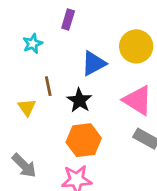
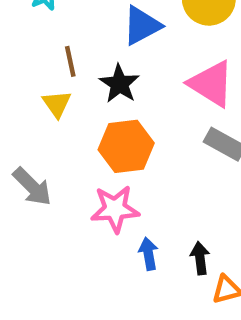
yellow triangle: (27, 107) -> (57, 104), moved

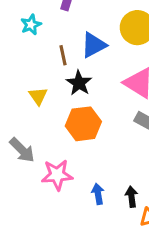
brown line: (70, 61) -> (63, 55), moved
pink star: (115, 209) -> (57, 175), moved

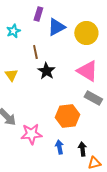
blue triangle: (94, 45) -> (56, 27), moved
yellow triangle: (38, 96) -> (11, 75), moved
orange hexagon: (83, 124) -> (67, 116), moved

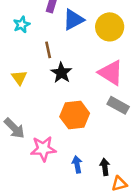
orange hexagon: (67, 116) -> (75, 115), moved

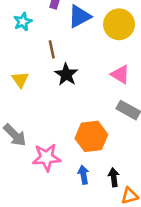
pink triangle: (111, 73) -> (120, 74), size x0.7
orange hexagon: (75, 115) -> (91, 136), moved

